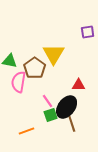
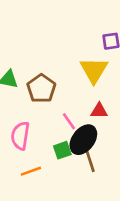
yellow triangle: (54, 54) -> (94, 70), moved
pink semicircle: (19, 82) -> (20, 136), moved
pink line: (48, 101) -> (69, 121), moved

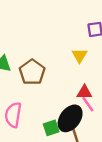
yellow triangle: (94, 70) -> (80, 56), size x0.6
pink line: (69, 121) -> (88, 104), moved

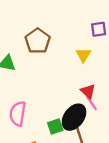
brown pentagon: (32, 72) -> (38, 41), moved
red triangle: (84, 92) -> (88, 91), turned 42

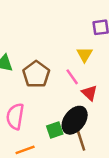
brown pentagon: (38, 41) -> (36, 74), moved
pink line: (92, 103) -> (72, 77), moved

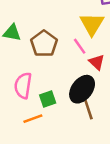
yellow triangle: (85, 55) -> (92, 24), size x1.5
green square: (55, 130) -> (48, 99), moved

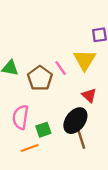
pink line: (80, 46) -> (61, 68), moved

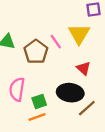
black ellipse: (75, 121) -> (70, 93), turned 60
brown line: (81, 139) -> (87, 108), moved, turned 66
orange line: (30, 148) -> (37, 117), moved

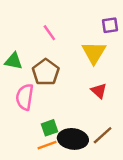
pink line: (56, 42) -> (49, 33), moved
pink semicircle: (17, 89) -> (25, 97), moved
black ellipse: (70, 93) -> (73, 139), moved

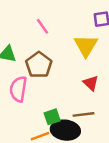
green square: (49, 128) -> (52, 117), moved
brown line: (103, 135) -> (83, 114), moved, turned 35

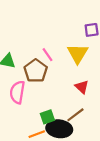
pink line: (42, 26) -> (47, 55), moved
brown line: (83, 114) -> (75, 115), turned -30

